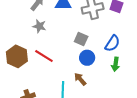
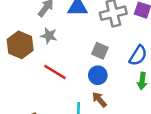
brown hexagon: (17, 56) -> (20, 45), moved
blue circle: (87, 58) -> (98, 75), moved

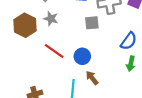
gray square: (100, 51) -> (92, 23), moved, turned -32
blue circle: (98, 75) -> (82, 56), moved

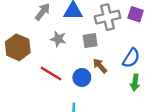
gray star: (51, 19) -> (58, 39), moved
brown arrow: (92, 78) -> (100, 66), moved

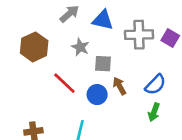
gray square: (90, 41) -> (103, 64), moved

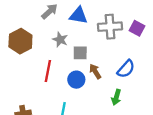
red line: (64, 83) -> (48, 71), turned 60
green arrow: (154, 112) -> (116, 97), moved

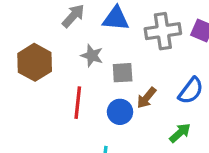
brown arrow: (95, 71) -> (147, 98), turned -104
green arrow: (116, 97) -> (180, 133), turned -144

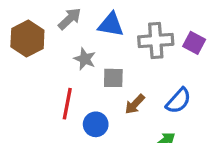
brown hexagon: (35, 62) -> (27, 39), moved
blue circle: (120, 112) -> (96, 124), moved

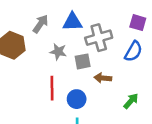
gray cross: (156, 41) -> (99, 38), moved
blue semicircle: (178, 101) -> (133, 51), moved
brown arrow: (135, 104) -> (103, 78), turned 63

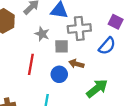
blue circle: (77, 99) -> (59, 74), moved
green arrow: (131, 101) -> (97, 88), size x1.5

